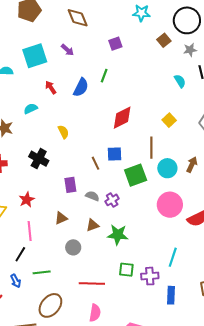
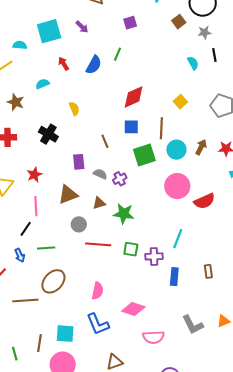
blue square: (115, 154) -> (131, 127), moved
brown triangle: (61, 218) -> (68, 195), size x1.5
red line: (92, 283) -> (98, 244), moved

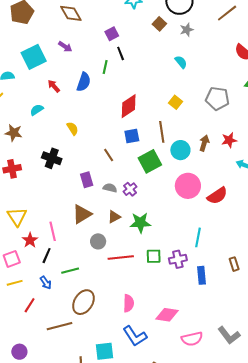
black line: (214, 55) -> (121, 53), moved
red star: (34, 175) -> (30, 240), moved
gray L-shape: (193, 325) -> (229, 335), moved

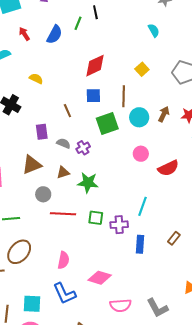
yellow semicircle: (73, 128) -> (36, 79), turned -40
pink circle: (188, 186) -> (141, 154), size x0.6
brown rectangle: (234, 264) -> (174, 238), turned 48

